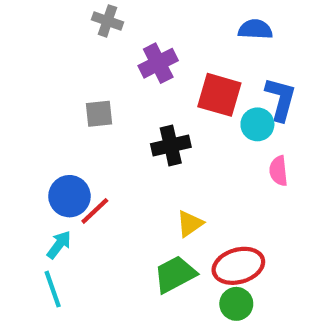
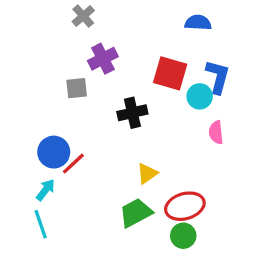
gray cross: (107, 21) -> (83, 16), turned 30
purple cross: (158, 63) -> (103, 59), moved

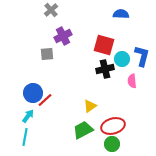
blue L-shape: (218, 77) -> (142, 56), moved
black cross: (132, 113) -> (105, 69), moved
cyan line: (41, 224) -> (25, 137), turned 30

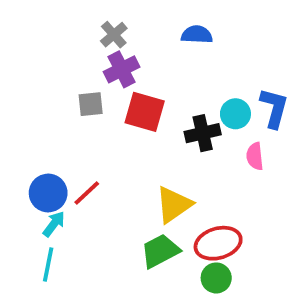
gray cross: (51, 10) -> (114, 35), moved
blue semicircle: (121, 14) -> (197, 35), moved
red square: (104, 45) -> (145, 112), moved
blue circle: (33, 93) -> (48, 193), moved
yellow triangle: (90, 106) -> (174, 205), size x1.5

